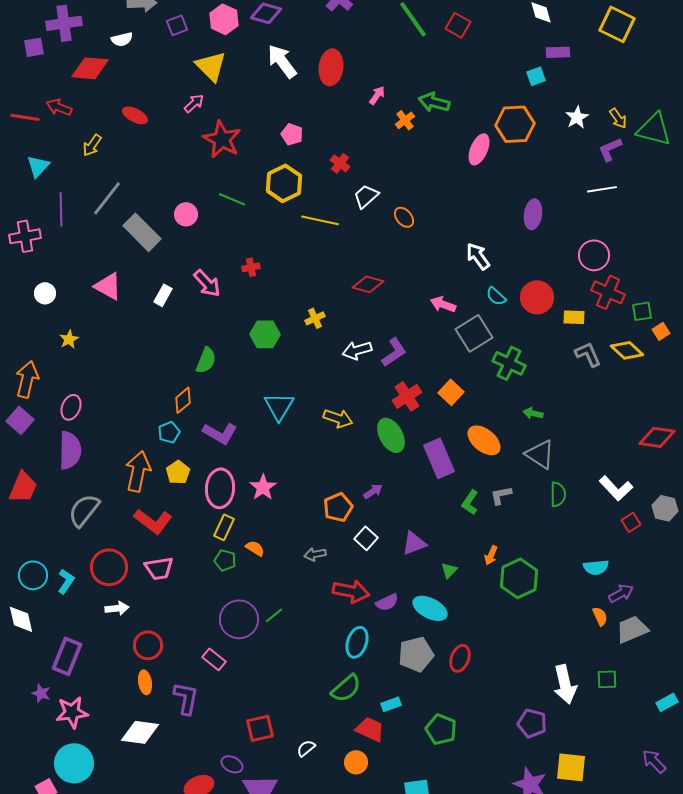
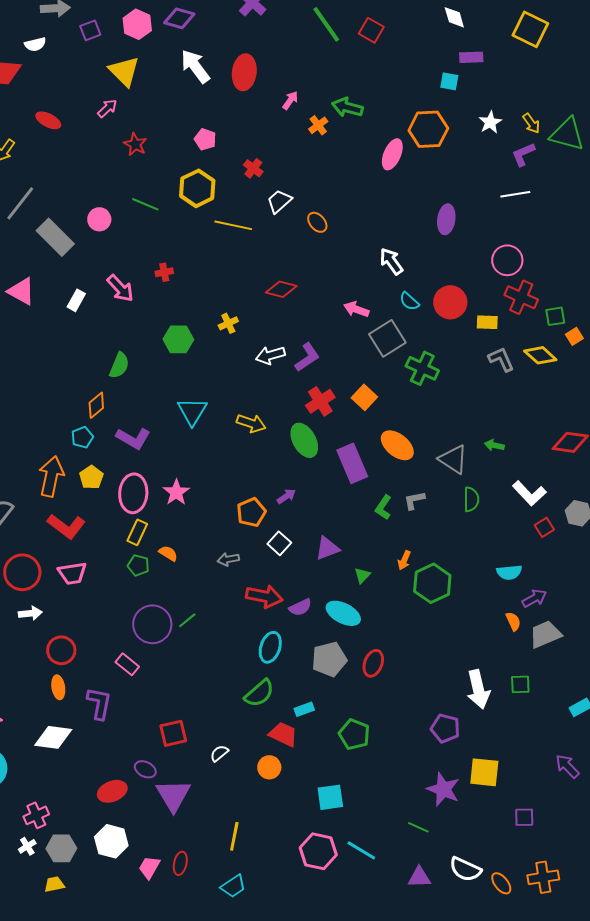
cyan square: (536, 76) -> (449, 81), turned 30
red star: (222, 139) -> (135, 144), size x0.6
green arrow: (533, 413) -> (494, 445), moved

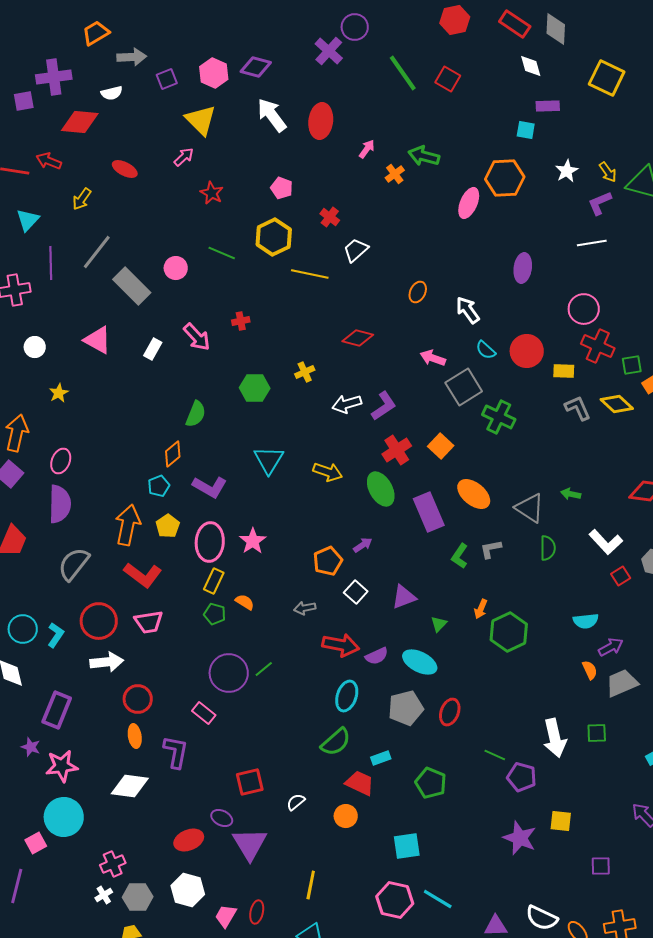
orange ellipse: (317, 222) -> (418, 292), moved, turned 65
white arrow: (30, 613) -> (107, 662), size x1.4
yellow square: (484, 772) -> (561, 821), size x0.7
green line: (418, 827) -> (495, 755), moved

